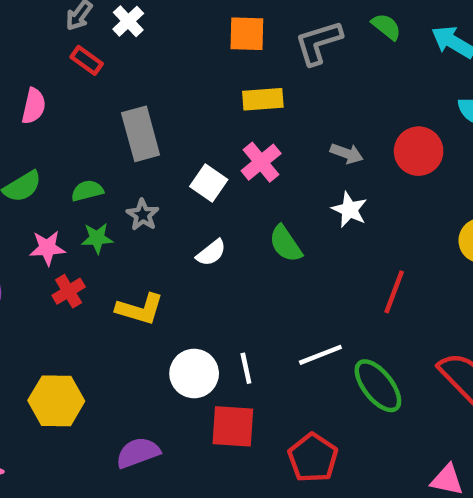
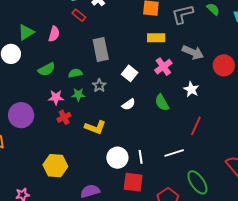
gray arrow: (347, 153) -> (193, 52), moved, size x1.5
pink cross: (261, 162) -> (163, 67), moved
red line: (394, 292) -> (196, 126), moved
green ellipse: (378, 386) -> (197, 182), moved

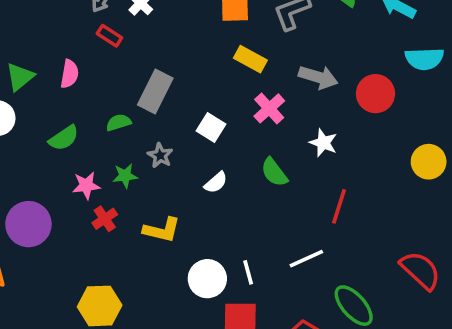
yellow rectangle: (156, 38) -> (250, 59), turned 36
gray rectangle: (101, 50) -> (155, 92), turned 45
green semicircle: (75, 73) -> (119, 123), moved

